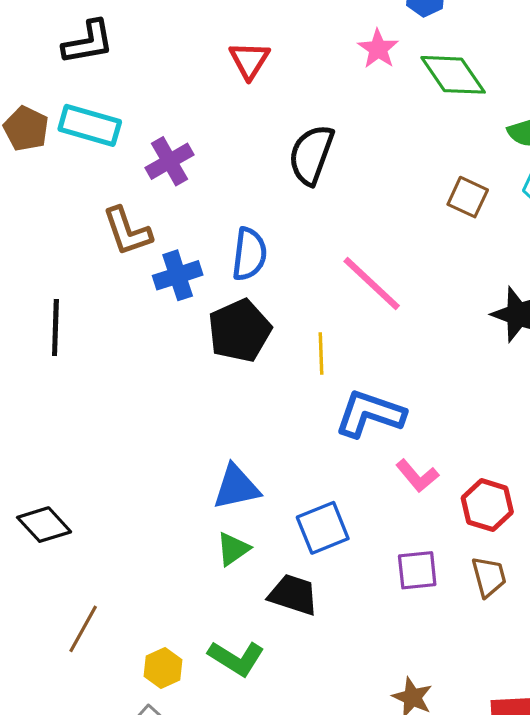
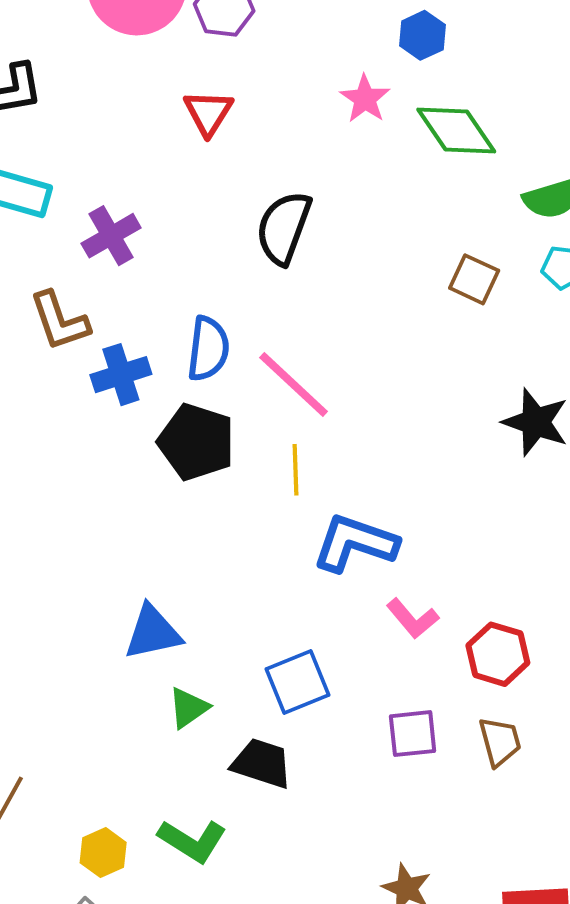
pink line: (372, 283) -> (294, 384), moved
black pentagon: (240, 331) -> (196, 442), turned -30
blue triangle: (236, 487) -> (153, 632), moved

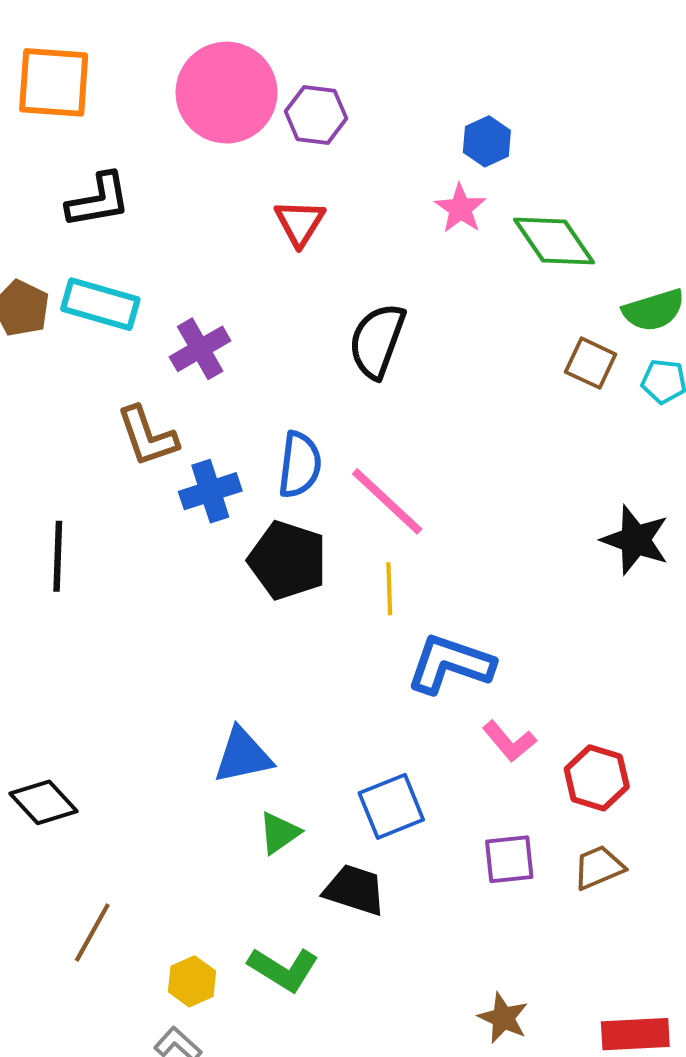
blue hexagon: (422, 35) -> (487, 141), moved
brown square: (474, 279) -> (591, 363), moved
brown trapezoid: (500, 742) -> (599, 867), turned -98

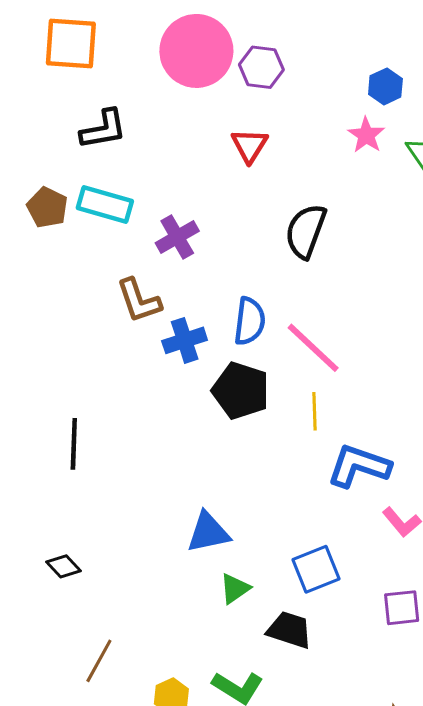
black line: (58, 556) -> (74, 444), moved
black diamond: (43, 802) -> (63, 566), size x0.7

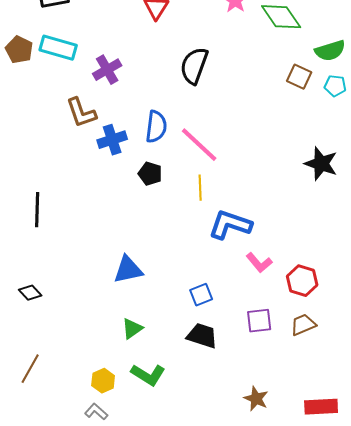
black pentagon: (241, 391) -> (150, 174), size x0.6
blue square: (316, 569) -> (201, 295), size x0.7
green triangle: (235, 589) -> (132, 329), moved
black trapezoid: (289, 630) -> (202, 336), moved
brown line: (99, 661) -> (30, 369), moved

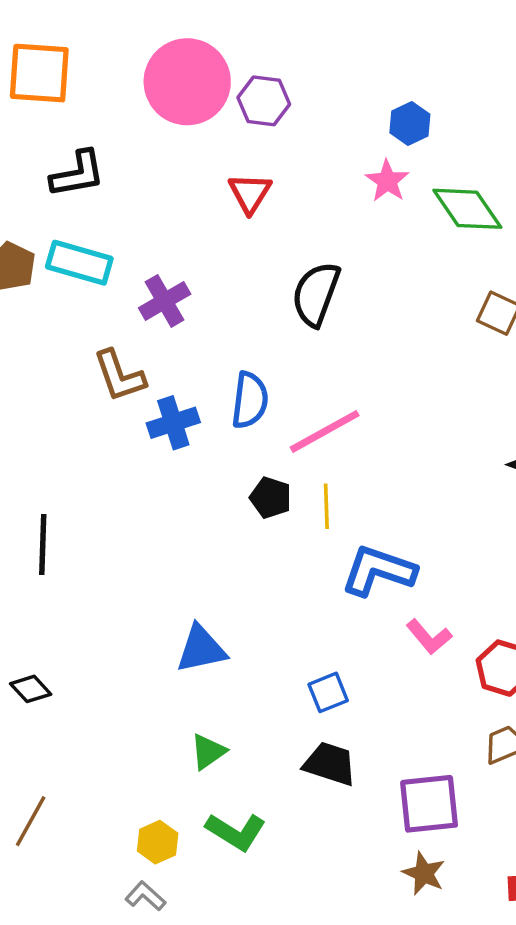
pink line: (199, 145) -> (325, 431), turned -72
black pentagon: (150, 174) -> (271, 498), moved
purple square: (259, 321) -> (429, 804), moved, size x1.4

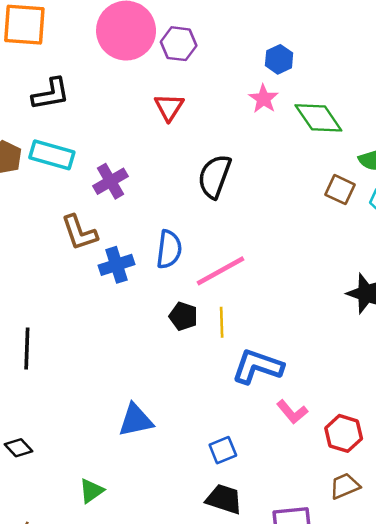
green triangle: (208, 752) -> (91, 491), moved

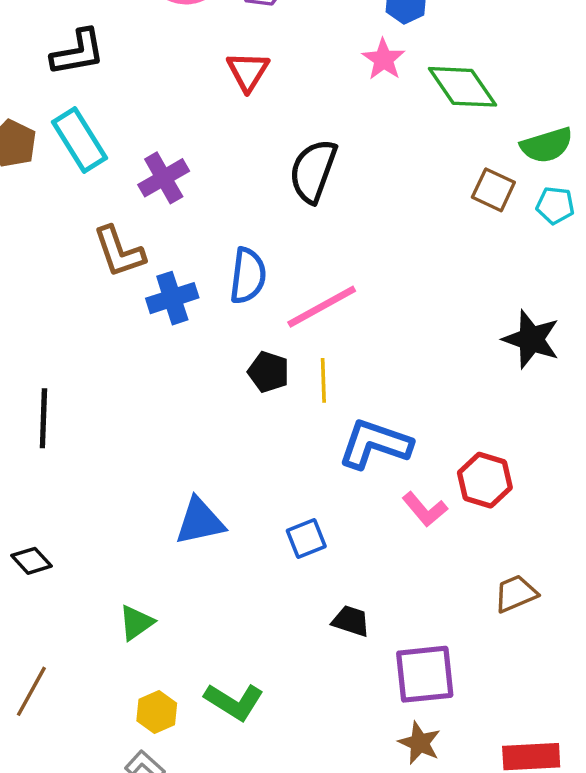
cyan rectangle: (52, 155) -> (80, 140), turned 42
red hexagon: (344, 433) -> (485, 480), moved
blue square: (223, 450) -> (306, 538), moved
brown trapezoid: (345, 486) -> (516, 593), moved
black trapezoid: (224, 499) -> (351, 621), moved, size x0.7

